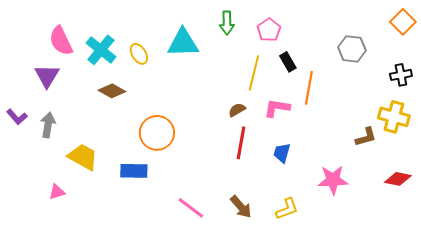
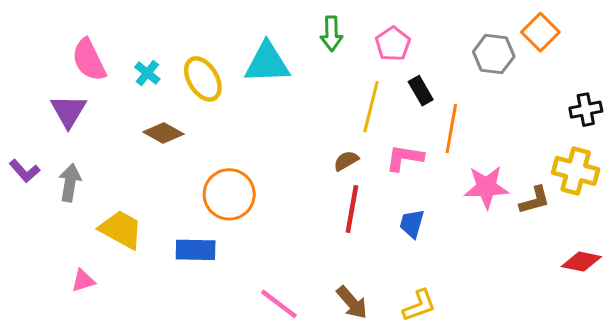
orange square: (403, 22) -> (540, 32), moved
gray hexagon: (352, 49) -> (494, 54), moved
cyan cross: (101, 50) -> (147, 73), size x0.6
yellow ellipse: (139, 54) -> (203, 79), size x1.4
pink star: (333, 180) -> (486, 187), moved

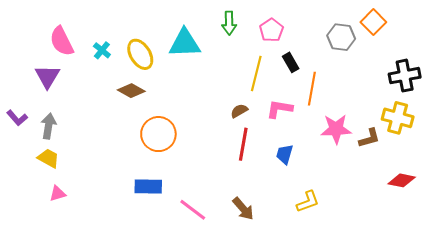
black cross: (586, 110) -> (405, 76), size x1.4
brown diamond: (163, 133) -> (131, 91), moved
yellow trapezoid: (121, 229) -> (48, 158), moved, size x0.7
blue rectangle: (196, 250) -> (148, 187), moved
yellow L-shape: (419, 305) -> (308, 202), moved

